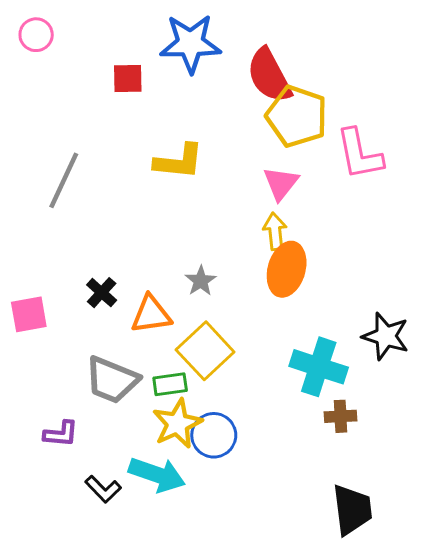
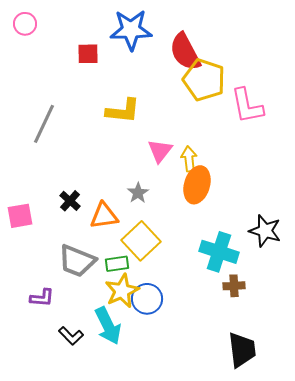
pink triangle: (281, 183) -> (160, 151), moved
cyan arrow: (157, 475) -> (108, 326), turned 45

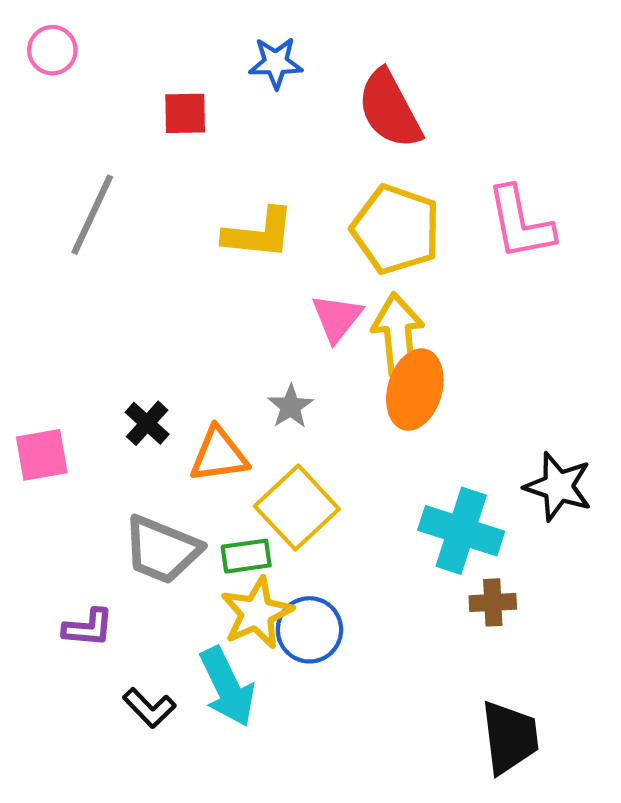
blue star: (131, 30) -> (276, 63), size x0.6
yellow pentagon: (204, 80) -> (396, 229), moved
gray line: (44, 124) -> (92, 215), moved
yellow arrow: (189, 159) -> (398, 335), size x1.5

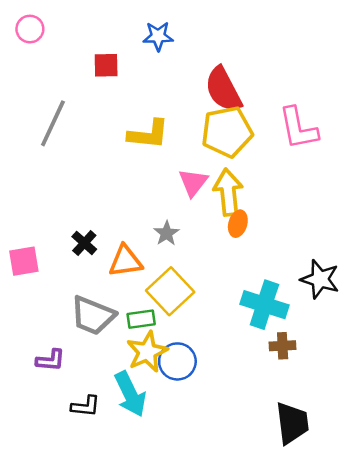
red semicircle: (390, 109) -> (223, 89), moved
yellow pentagon: (396, 229) -> (227, 132), turned -30
orange ellipse: (415, 390) -> (238, 224), size x0.6
black L-shape: (149, 708) -> (86, 406), turned -40

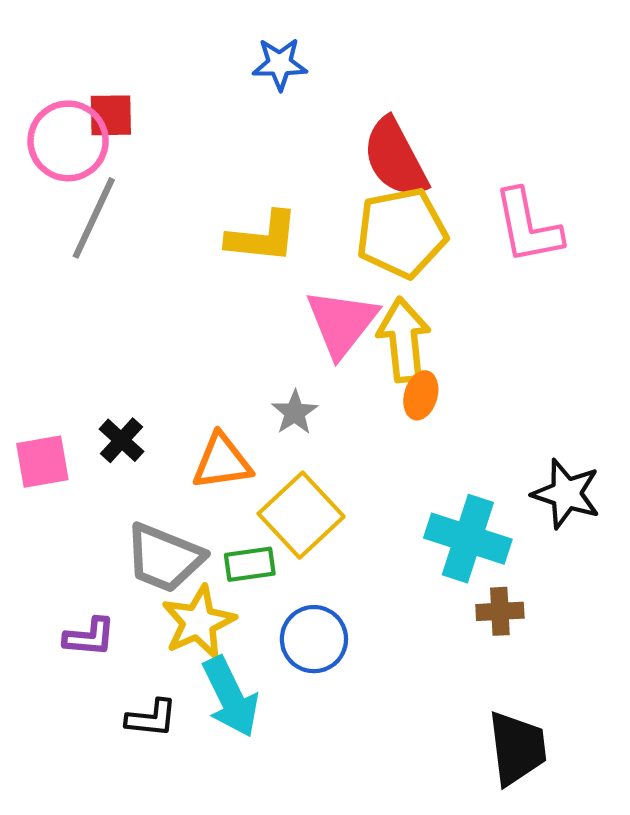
pink circle: (30, 29) -> (68, 141), moved, size x1.6
red square: (106, 65) -> (111, 115), moved
pink triangle: (193, 183) -> (342, 323), size x1.4
black cross: (84, 243) -> (122, 440), moved
yellow star: (147, 352) -> (198, 622), moved

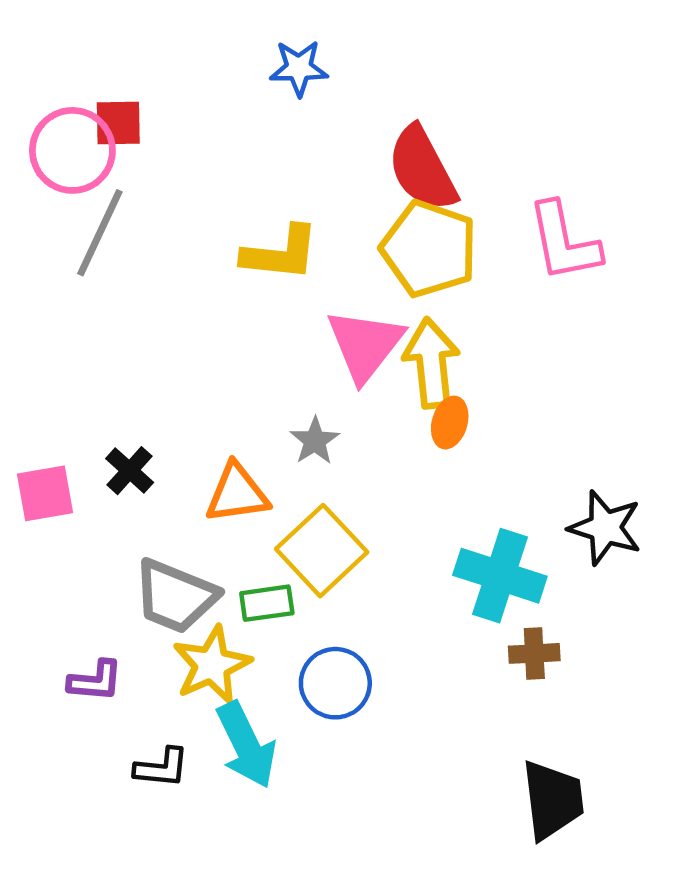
yellow pentagon: (402, 233) -> (429, 249), turned 30

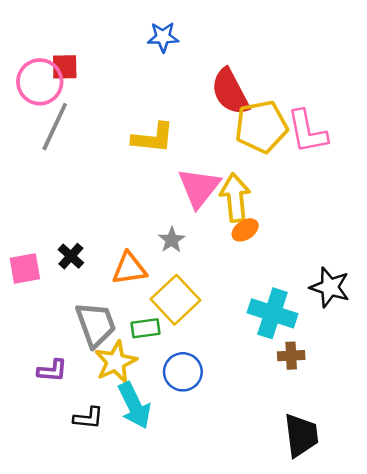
yellow pentagon: (429, 249) -> (261, 127), moved, turned -30
orange ellipse: (450, 423) -> (245, 230), turned 40
gray trapezoid: (175, 596) -> (96, 325), turned -132

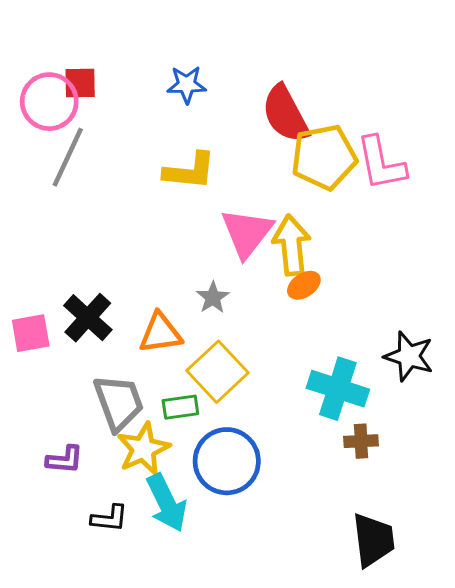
blue star: (163, 37) -> (187, 85), moved
black cross: (71, 256) -> (88, 318), size x1.5
blue circle: (183, 372) -> (227, 461), size x1.4

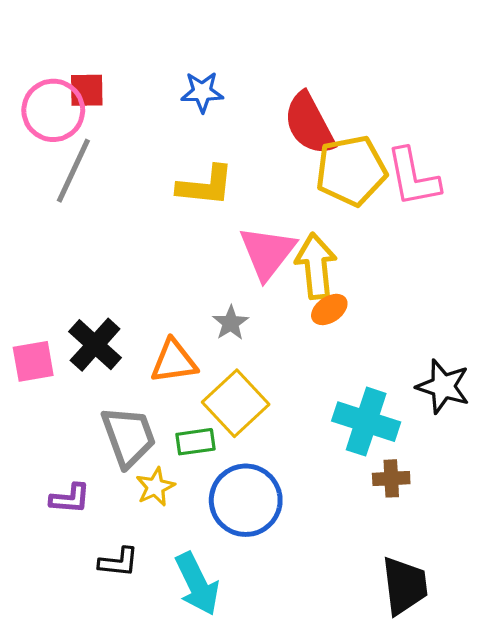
yellow star: (143, 449) -> (155, 487), size x0.7
cyan arrow: (167, 503) -> (197, 584), moved

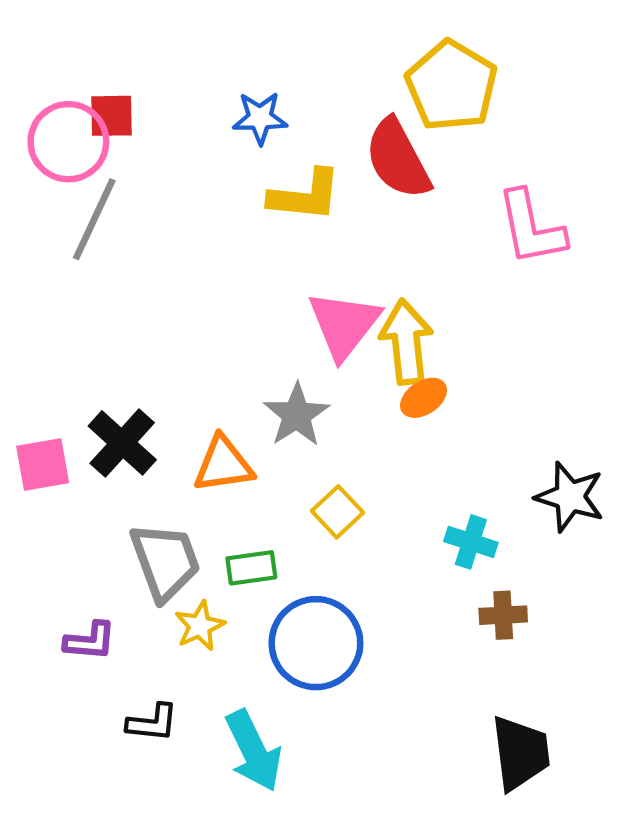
yellow pentagon: (351, 171) -> (452, 86), moved, turned -30
yellow L-shape: (206, 186) -> (305, 195), moved
gray star: (231, 323) -> (297, 415), size x1.4
yellow square: (236, 403) -> (337, 512), moved, size x0.6
cyan cross: (366, 422) -> (471, 542), size x0.6

